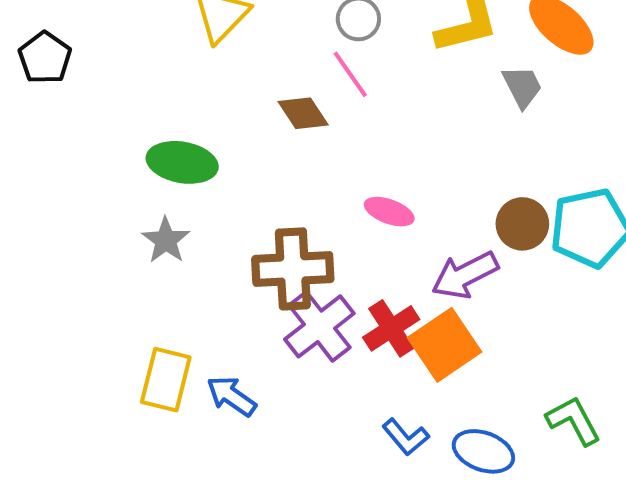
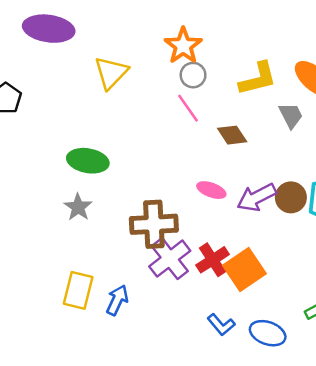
brown diamond: (303, 113) -> (232, 135), moved
purple arrow: (465, 275) -> (257, 197), moved
blue arrow: (231, 396) -> (117, 300), turned 80

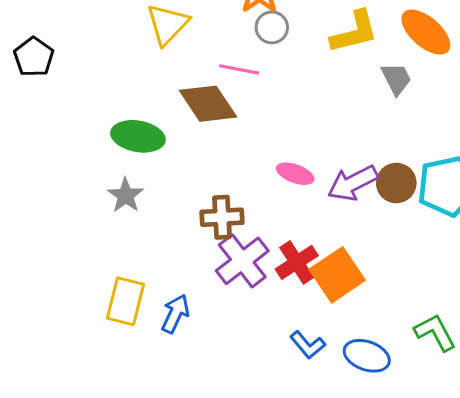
pink line: (188, 108) -> (239, 69), moved, turned -44
brown diamond: (232, 135) -> (208, 104), moved, size x1.5
brown cross: (154, 224) -> (222, 217), size x0.7

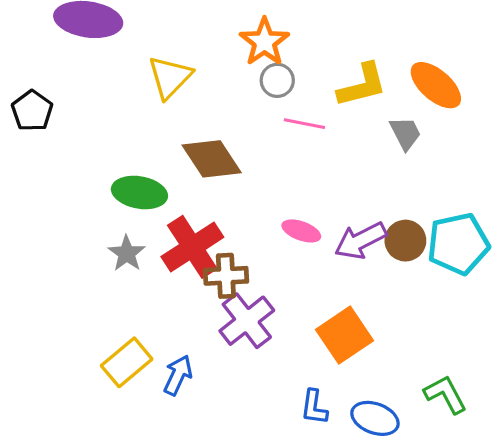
pink line: (239, 69) -> (304, 124), moved
red cross: (297, 262) -> (192, 247), moved, size x1.4
yellow rectangle: (126, 301) -> (127, 362), turned 36
blue L-shape: (308, 345) -> (314, 407), turned 48

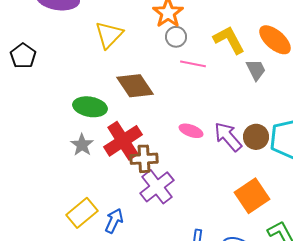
yellow L-shape: (362, 85) -> (229, 40), turned -104
purple arrow: (361, 241) -> (228, 137), turned 76
orange square: (345, 335) -> (252, 196), moved

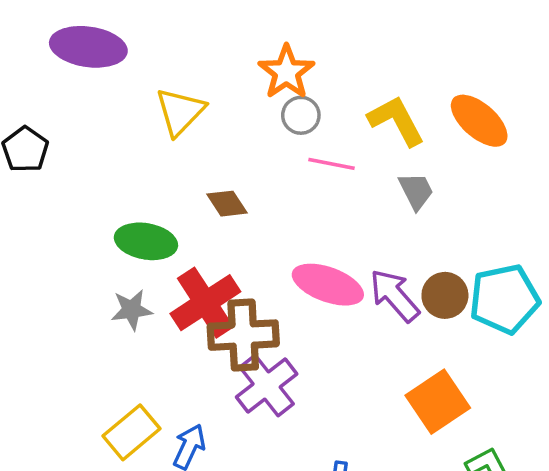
gray trapezoid: (256, 70) -> (416, 191), moved
brown diamond: (135, 86) -> (227, 204), size x0.6
pink ellipse: (191, 131) -> (328, 285), size x1.6
gray star: (82, 145) -> (132, 310), turned 30
brown cross: (144, 159) -> (243, 335), size x1.4

